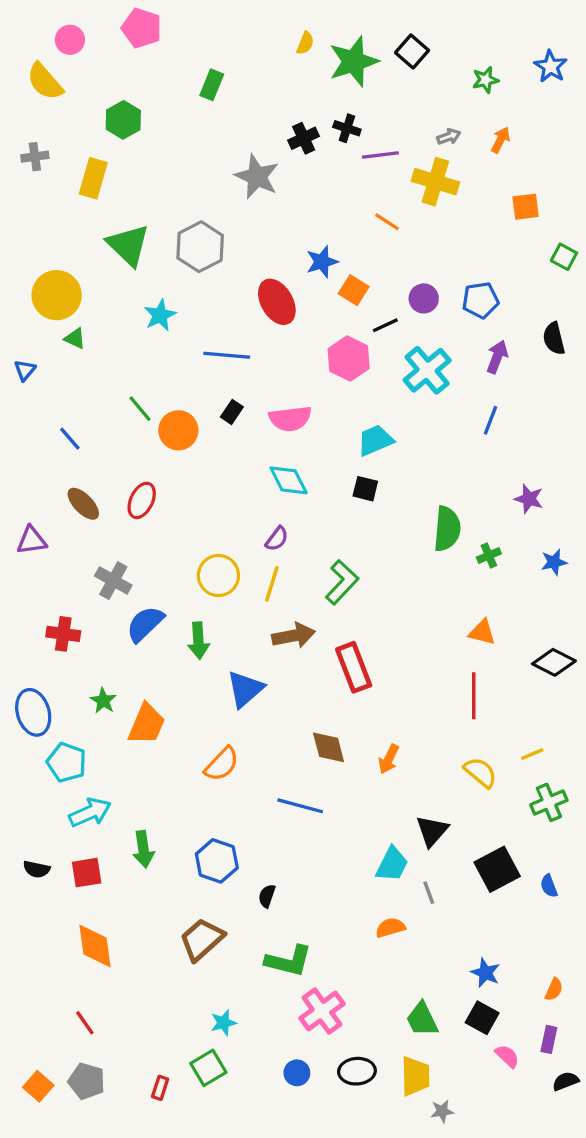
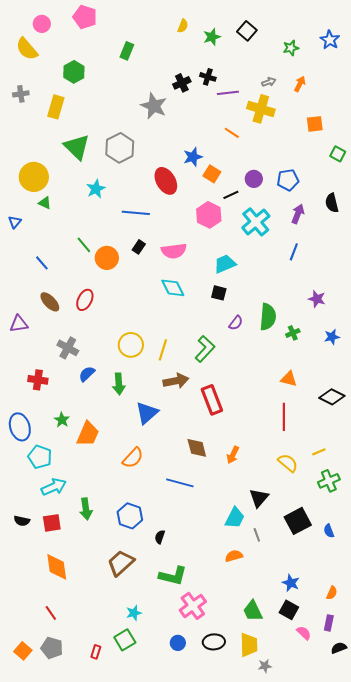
green star: (354, 61) -> (212, 37), size x0.6
purple semicircle: (277, 539) -> (236, 323), moved
blue semicircle: (145, 624) -> (87, 374), size x0.7

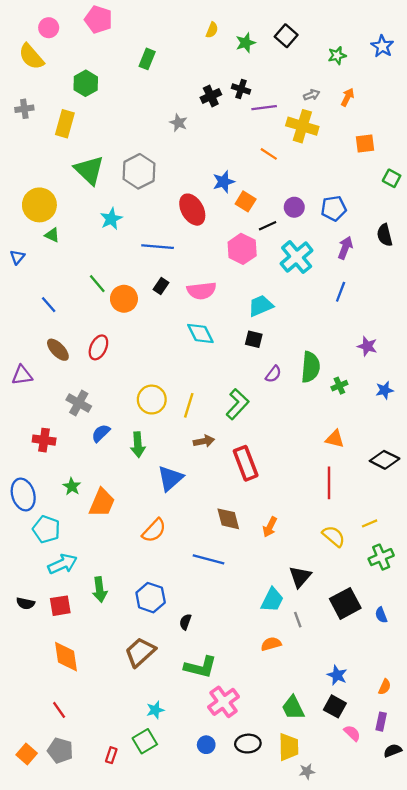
gray star: (154, 106) -> (178, 123), size x0.6
brown arrow: (176, 381) -> (204, 441), size x0.7

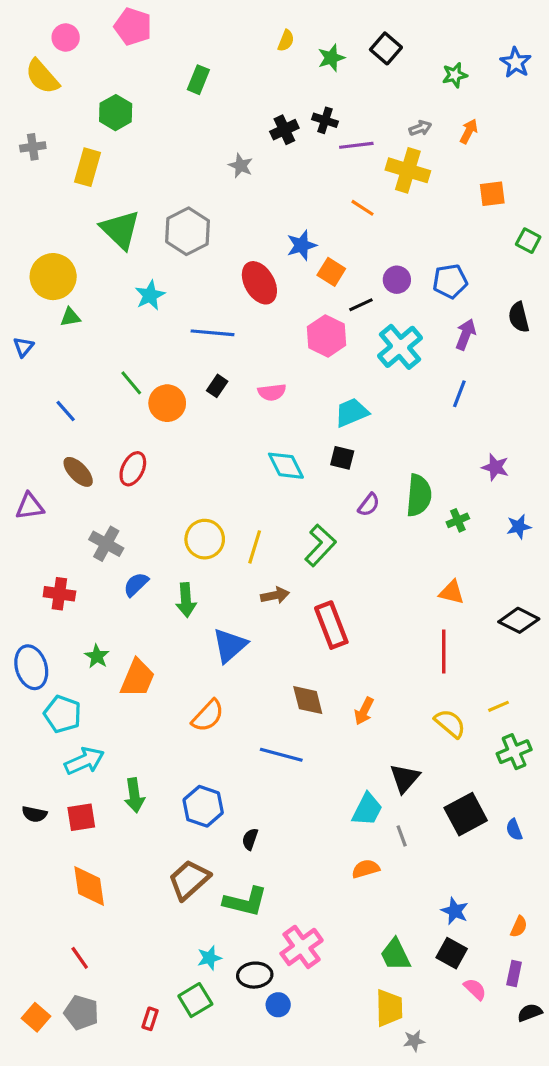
green triangle: (52, 235) -> (70, 317), turned -35
pink semicircle: (202, 291) -> (272, 392), size x0.7
cyan diamond: (200, 333) -> (286, 466), moved
green L-shape: (200, 667) -> (245, 902), moved
black ellipse: (248, 744) -> (255, 975), moved

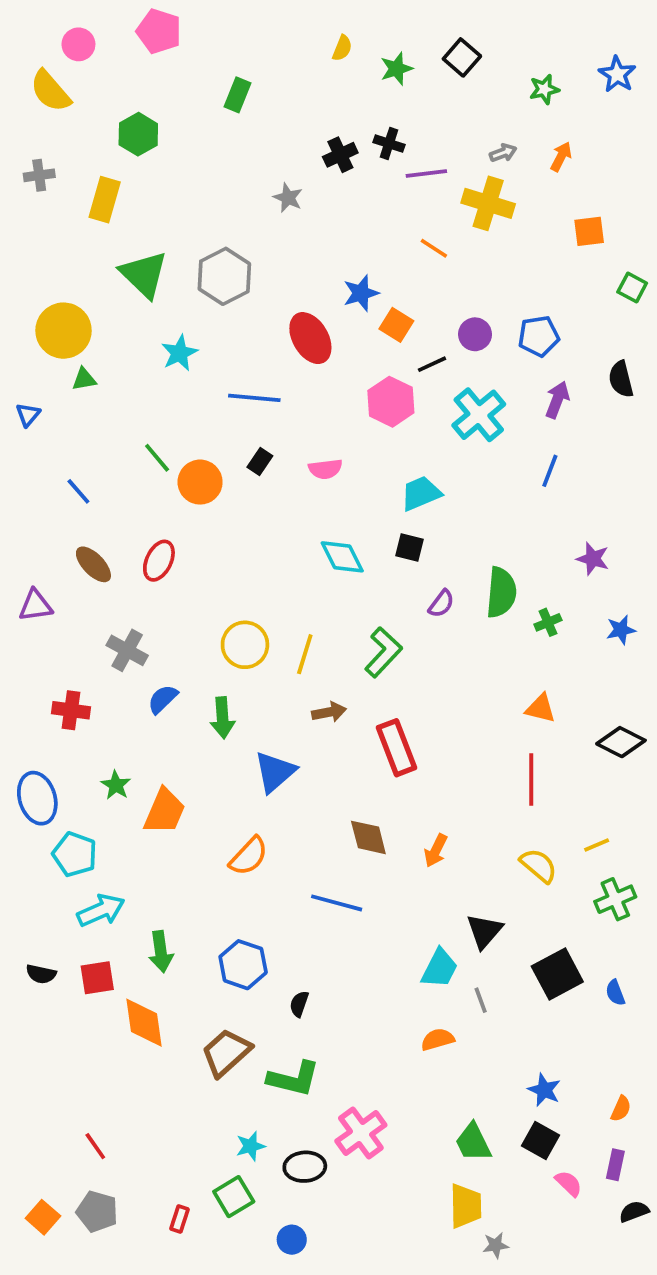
orange diamond: (89, 886) -> (144, 1023), moved
blue circle: (278, 1005) -> (292, 1240), moved

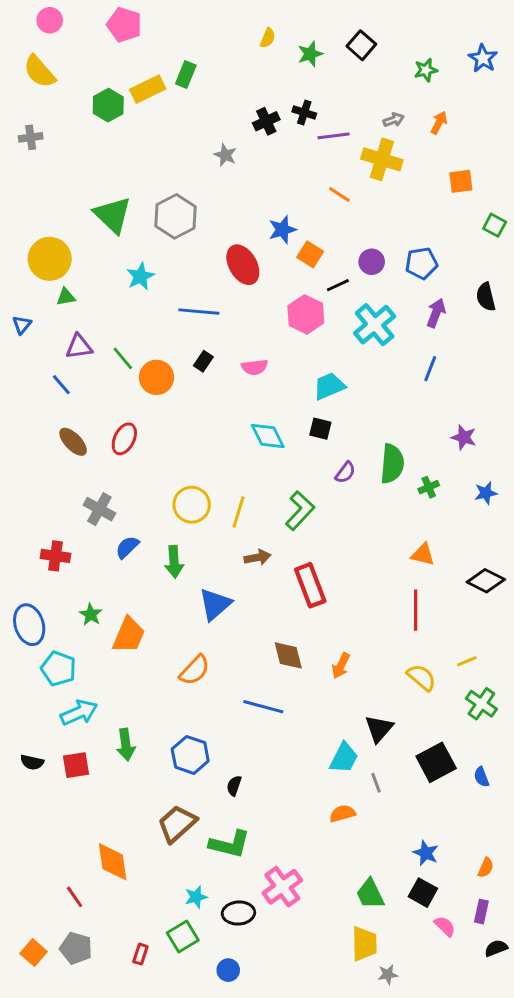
pink circle: (78, 44) -> (50, 20), moved
yellow rectangle: (105, 200) -> (148, 89), moved, turned 48
purple triangle: (35, 606) -> (79, 347), moved
green cross: (615, 899) -> (481, 704), turned -32
orange diamond: (144, 1023) -> (113, 862), moved

